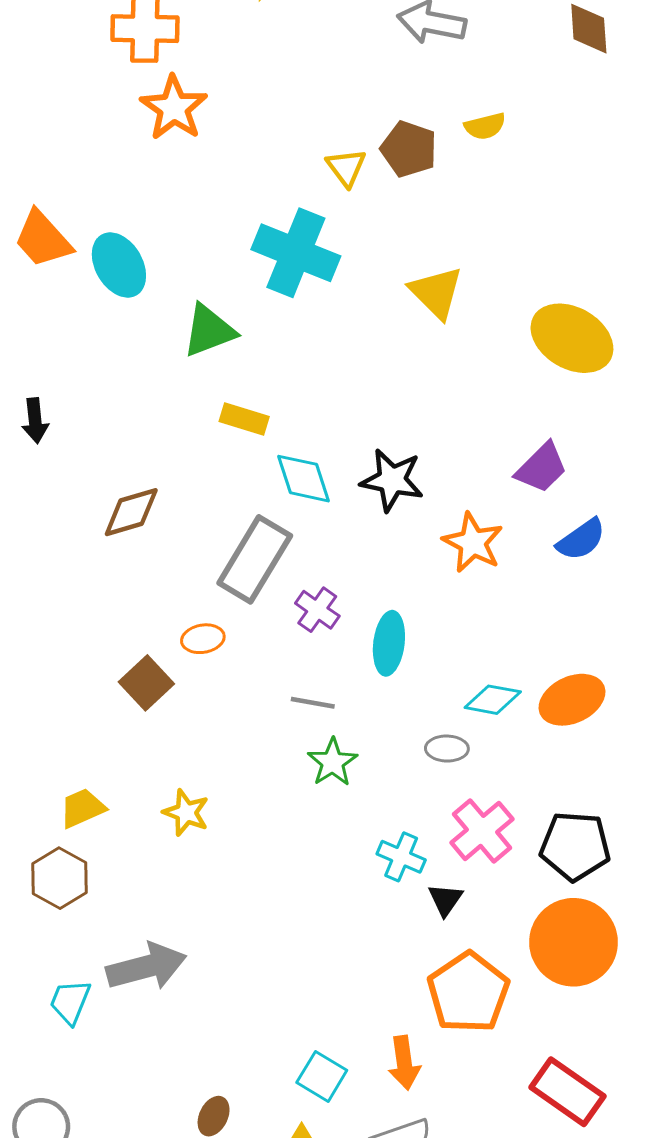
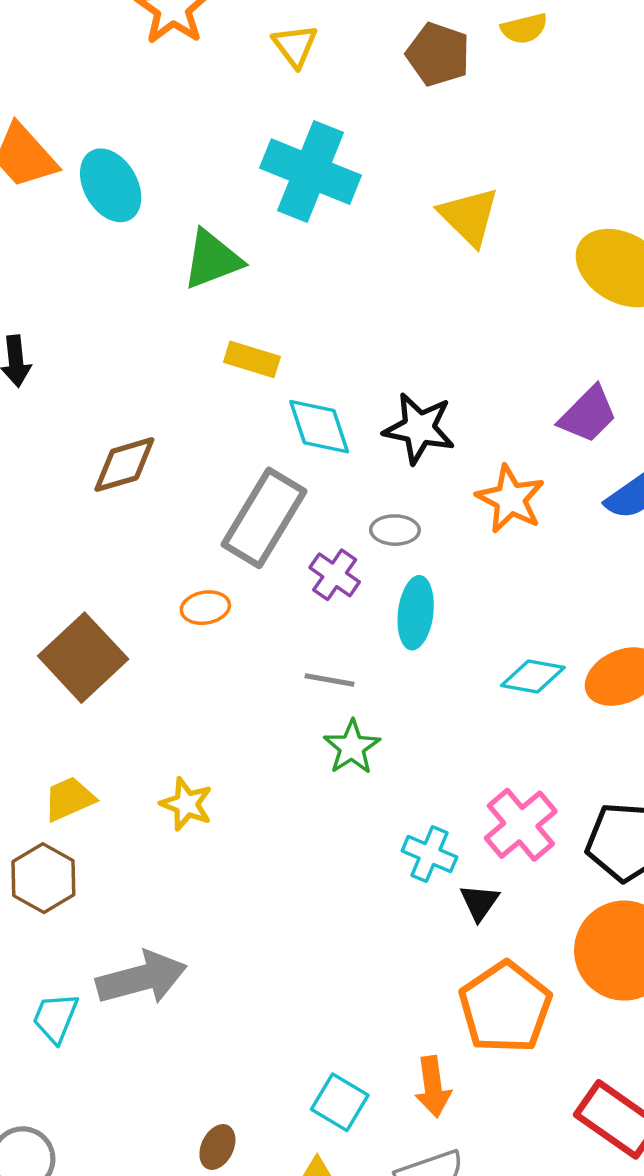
yellow triangle: (346, 167) -> (295, 46), moved
brown square: (146, 683) -> (83, 658), moved, size x1.4
gray ellipse: (447, 749) -> (395, 530), moved

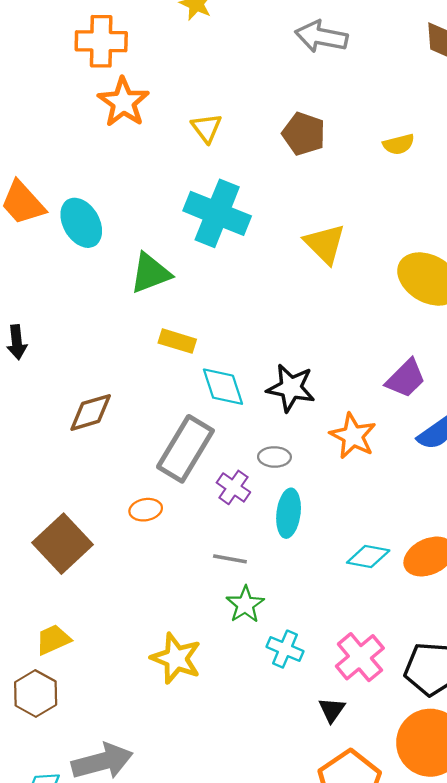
yellow semicircle: (524, 29) -> (399, 144), moved
yellow star: (186, 804) -> (176, 658), moved, size x1.4
cyan cross: (429, 854) -> (285, 649), moved

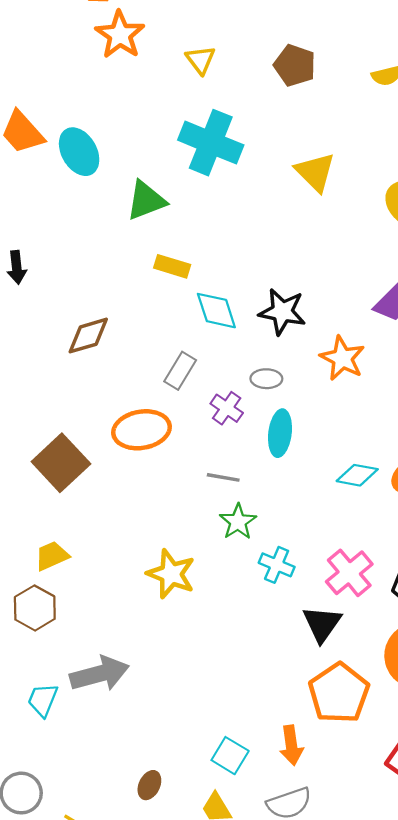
gray rectangle: (185, 449) -> (180, 371), size x0.6
orange ellipse: (146, 510) -> (142, 430), size x1.8
black triangle: (332, 710) -> (322, 624), size x1.5

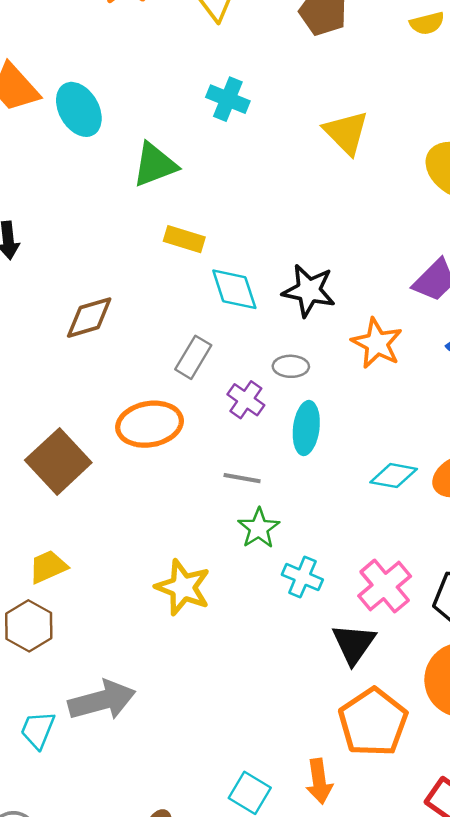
cyan cross: (211, 143) -> (228, 99), size x0.6

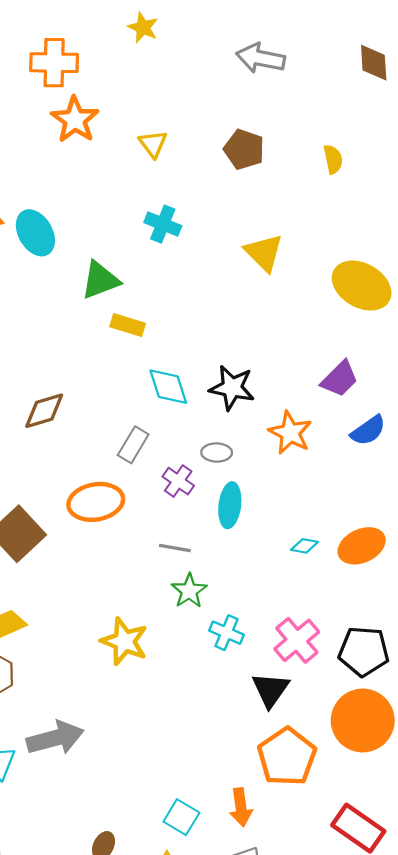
yellow semicircle: (427, 23) -> (333, 159), turned -88
yellow rectangle: (184, 239) -> (128, 325), moved
cyan diamond: (394, 476) -> (304, 546), size x0.7

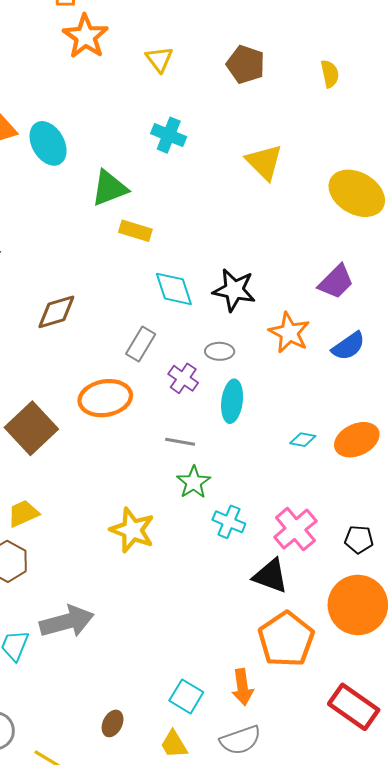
blue semicircle: (368, 431) -> (348, 346), moved
black pentagon: (364, 651) -> (359, 539), size x0.6
black triangle: (270, 690) -> (271, 576), turned -45

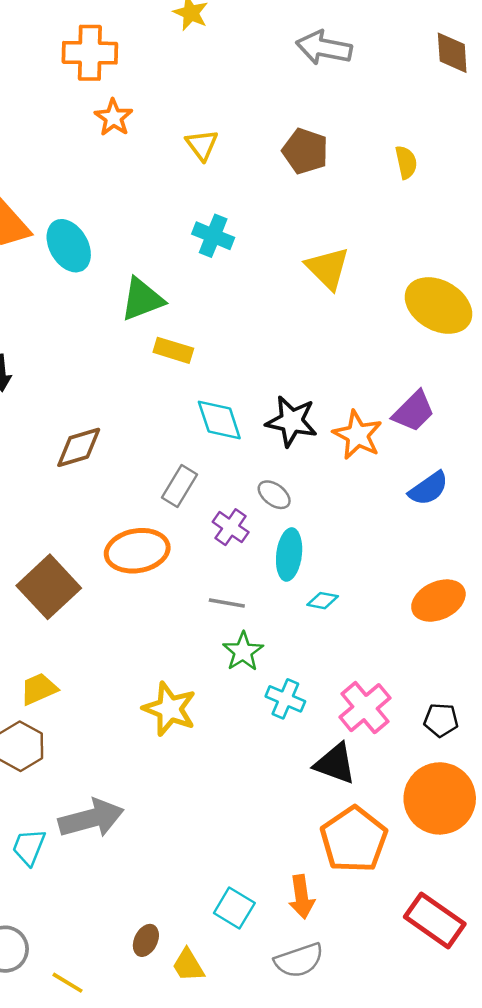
orange star: (85, 36) -> (114, 118), size x0.7
orange star: (289, 333) -> (358, 435), moved
gray ellipse: (220, 351) -> (274, 495), turned 36
cyan diamond: (303, 440) -> (323, 601), moved
yellow trapezoid: (174, 744) -> (188, 965), moved

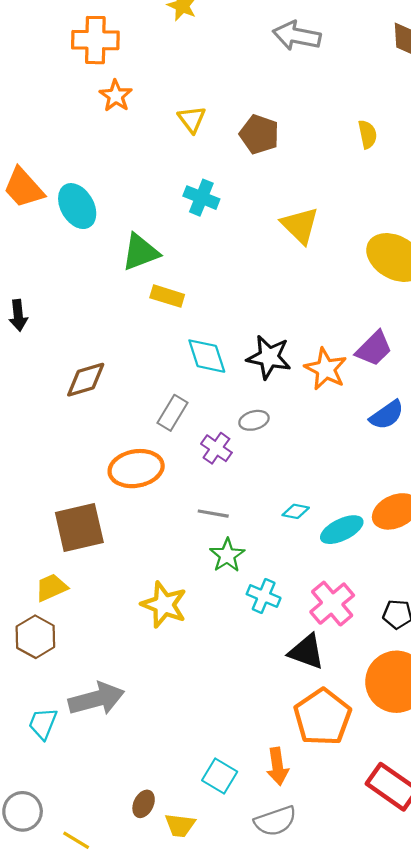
brown pentagon: (305, 151) -> (259, 134), moved
gray ellipse: (274, 495) -> (254, 420), turned -52
cyan ellipse: (289, 554) -> (342, 530), moved, turned 57
brown square: (49, 587) -> (79, 527), moved, turned 30
yellow trapezoid: (188, 965) -> (180, 825), turned -52

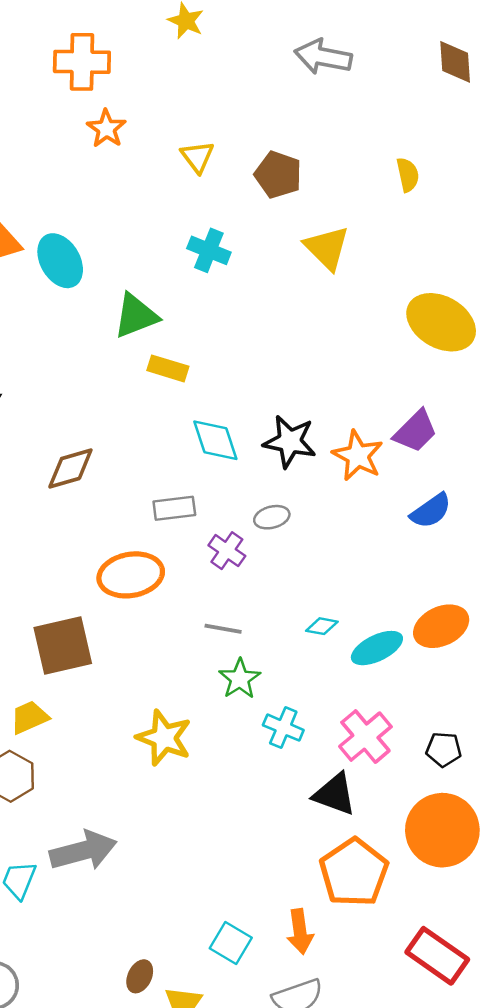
yellow triangle: (300, 225) -> (327, 248), moved
gray rectangle: (173, 413) -> (174, 508), turned 52

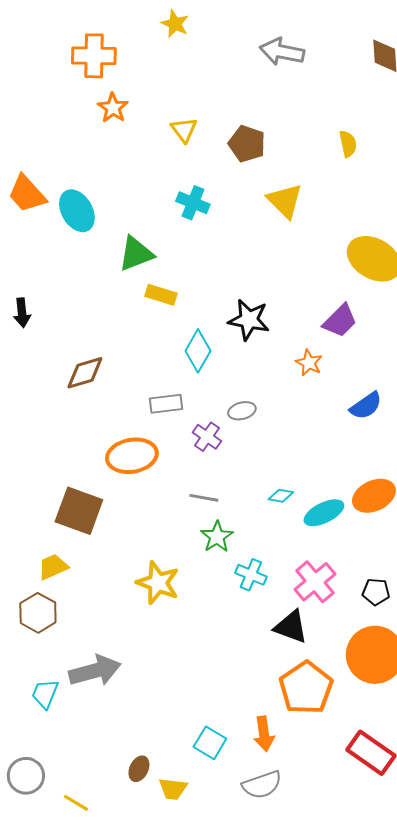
purple trapezoid: (415, 431) -> (340, 321), moved
cyan diamond: (215, 440) -> (198, 351), turned 48
black star: (290, 442) -> (249, 320), moved
orange star: (358, 456) -> (309, 363), size x0.7
brown square: (63, 645) -> (79, 511), turned 33

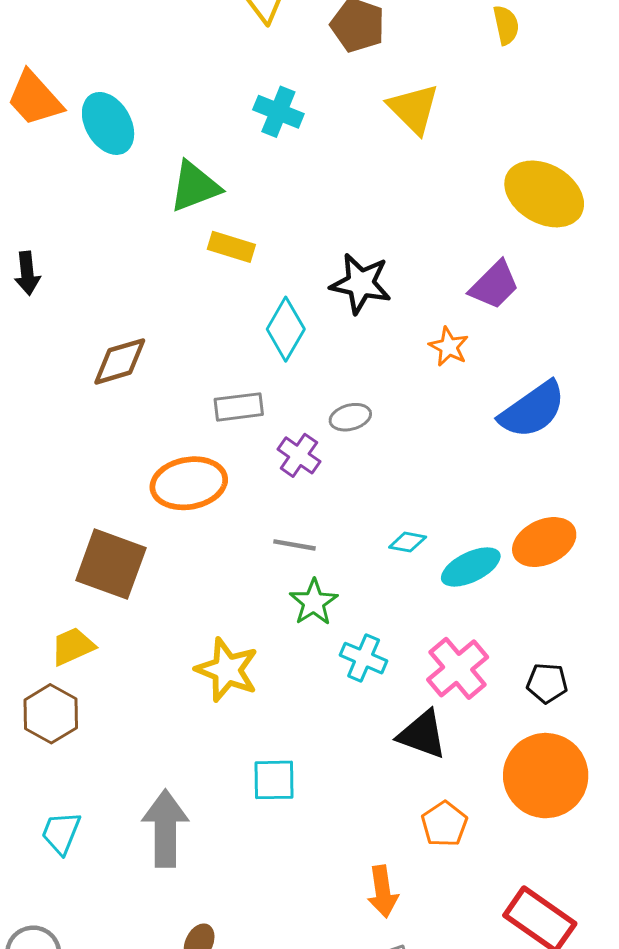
blue semicircle: (366, 406) -> (532, 410), size x1.4
gray arrow: (95, 671) -> (165, 828), moved, turned -75
orange pentagon: (306, 688) -> (444, 824), size x0.6
cyan square: (210, 743) -> (274, 780), moved, turned -32

